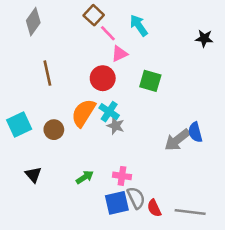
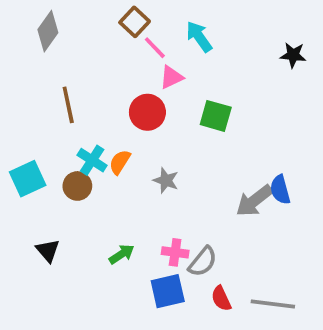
cyan cross: (109, 112) -> (92, 160), moved
orange semicircle: (83, 113) -> (120, 162), size x0.6
gray semicircle: (136, 198) -> (203, 262), moved, turned 65

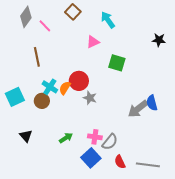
pink line: (155, 48) -> (45, 26), moved
black star: (293, 55) -> (159, 40), moved
red circle: (147, 112) -> (79, 81), moved
blue square: (168, 291) -> (91, 158), turned -30

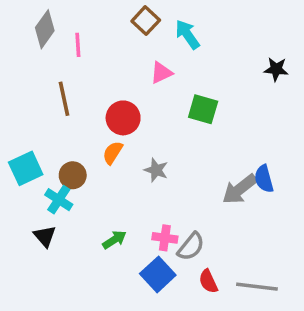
brown square: (73, 12) -> (146, 21), moved
pink line: (45, 26) -> (78, 45), turned 40
red circle: (79, 81) -> (123, 118), moved
cyan cross: (50, 87) -> (59, 200), moved

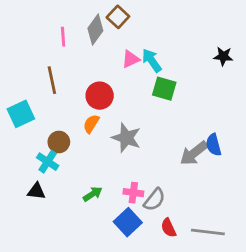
gray diamond: (45, 29) -> (95, 30), moved
cyan arrow: (187, 34) -> (152, 60), moved
cyan square: (26, 168) -> (21, 114), moved
gray star: (156, 170) -> (126, 138), size x1.5
black triangle: (45, 236) -> (36, 191), turned -42

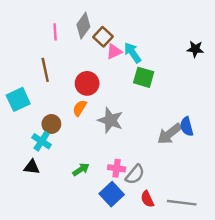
brown square: (118, 17) -> (103, 37), moved

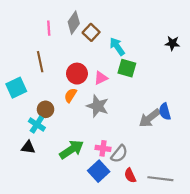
pink triangle: (114, 51) -> (101, 78), moved
green arrow: (81, 169) -> (72, 149), size x1.6

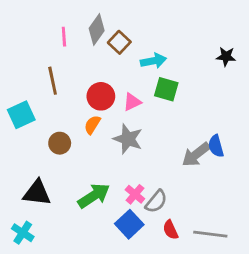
cyan arrow: (117, 46) -> (153, 61), turned 114
cyan cross: (37, 125) -> (23, 233), moved
black triangle: (28, 147) -> (37, 193), size x1.5
pink cross: (103, 148) -> (135, 194), turned 32

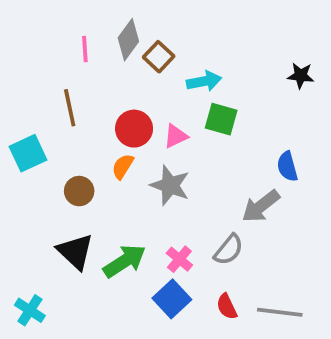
blue semicircle: (216, 146) -> (287, 166), moved
black triangle: (37, 193) -> (75, 252), moved, turned 36
gray semicircle: (156, 201) -> (229, 250), moved

